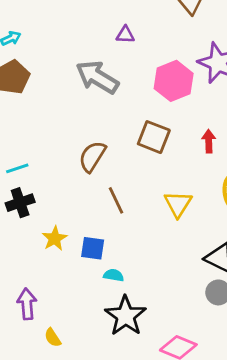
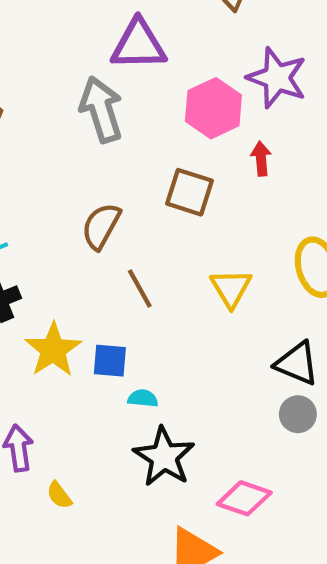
purple triangle: (125, 35) -> (139, 45), size x2.0
gray arrow: (97, 77) -> (101, 109), turned 45
red arrow: (209, 141) -> (261, 159), moved
yellow star: (55, 238) -> (53, 350), size x1.5

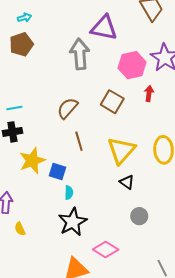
yellow triangle: (231, 288) -> (121, 151), size x1.4
black triangle: (297, 363) -> (127, 182), moved, size x0.7
cyan semicircle: (143, 398) -> (69, 193), turned 72

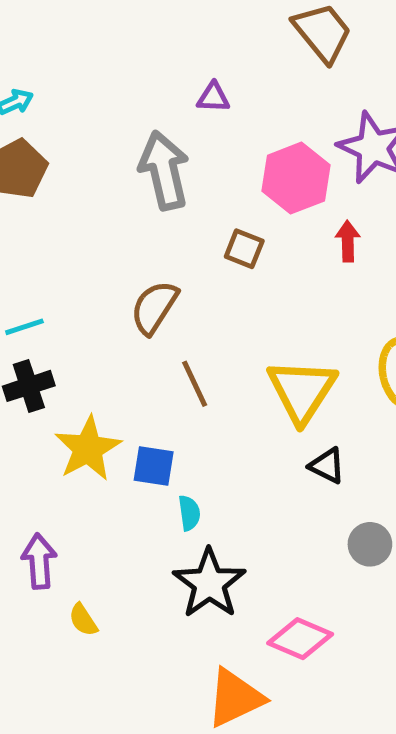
purple triangle: (104, 28) -> (213, 97), size x0.5
brown square: (112, 102) -> (244, 249), moved, size x0.7

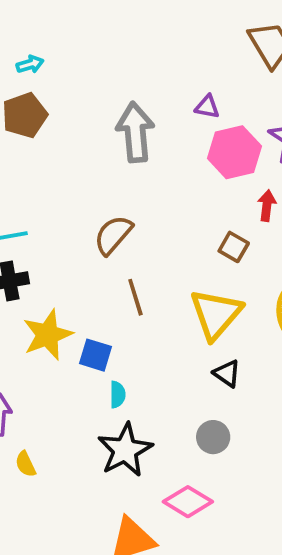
purple triangle: (213, 97) -> (207, 107), moved
brown square: (244, 249) -> (234, 247), moved
gray circle: (370, 544) -> (213, 437), moved

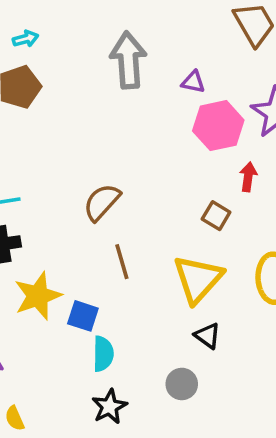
gray arrow: (135, 132) -> (128, 60), moved
cyan semicircle: (117, 395) -> (103, 354), size x1.4
gray circle: (213, 437) -> (182, 384), moved
black star: (125, 450) -> (109, 407), size x0.7

